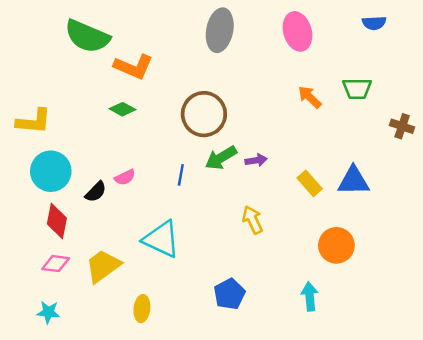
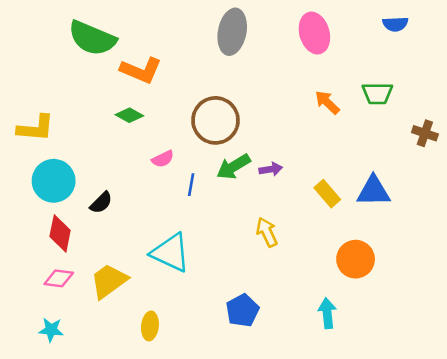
pink semicircle: (125, 177) -> (163, 159), moved

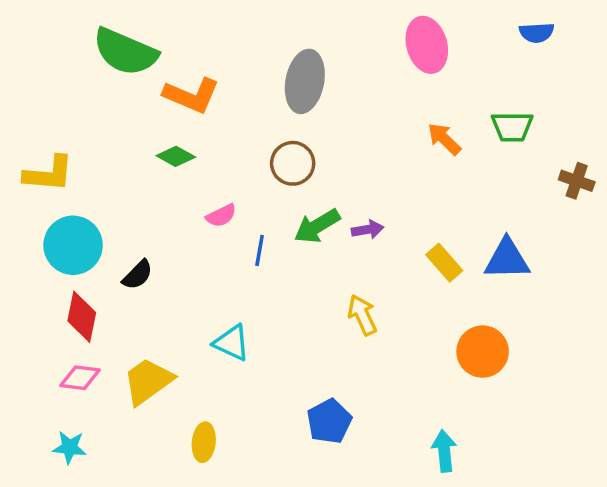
gray ellipse: (232, 32) -> (305, 81), moved
brown circle: (215, 120) -> (293, 163), size x0.7
cyan triangle: (171, 253) -> (232, 343), size x0.7
cyan arrow: (327, 313) -> (444, 451), moved

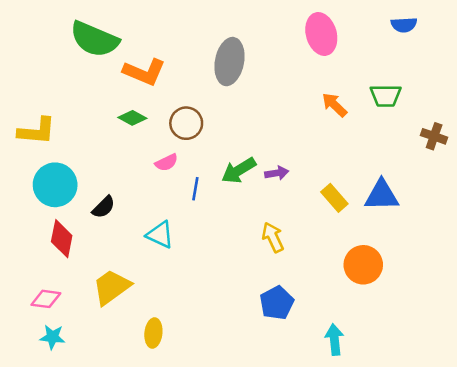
brown circle: (293, 163) -> (186, 123), moved
cyan triangle: (232, 343) -> (160, 235), moved
pink diamond: (80, 378) -> (46, 299), moved
blue pentagon: (329, 421) -> (277, 303), moved

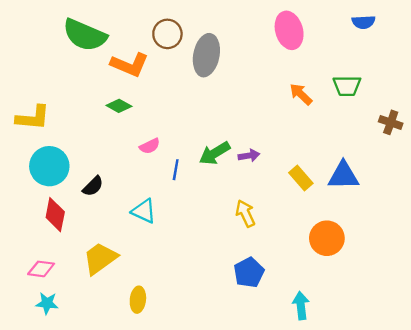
brown circle: (186, 123) -> (167, 34), moved

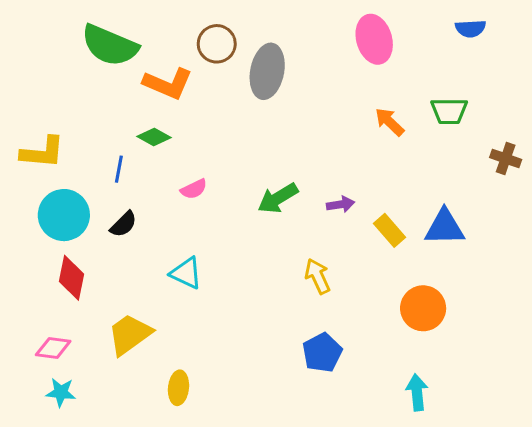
purple arrow: (249, 156) -> (341, 204), moved
blue line: (176, 170) -> (119, 169), moved
black semicircle: (93, 186) -> (123, 224), moved
cyan arrow: (301, 306) -> (417, 392), moved

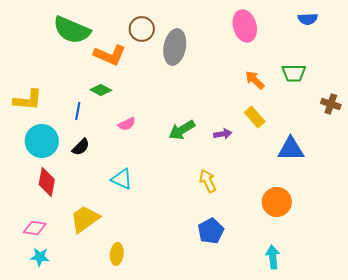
yellow rectangle: (389, 230) -> (255, 117), moved

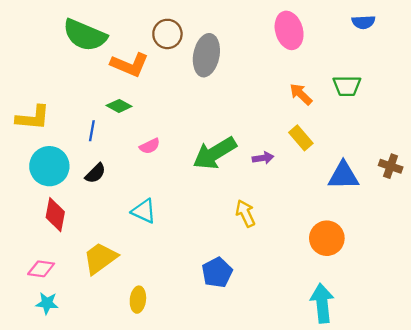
brown cross: (331, 104) -> (391, 166), moved
green arrow: (182, 130) -> (215, 153), size x1.4
blue pentagon: (211, 231) -> (217, 272), moved
cyan arrow: (273, 257) -> (322, 303), size x1.4

